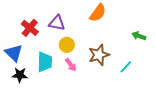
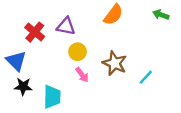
green arrow: (139, 36) -> (161, 15), moved
brown star: (99, 55) -> (115, 63), turned -30
cyan trapezoid: (45, 62) -> (52, 97), moved

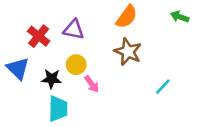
yellow circle: (78, 52) -> (76, 65), moved
brown star: (115, 63) -> (128, 52), moved
black star: (23, 86) -> (52, 79), moved

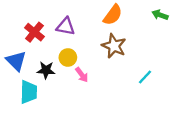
cyan trapezoid: (58, 109) -> (29, 92), moved

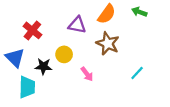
green arrow: (160, 15) -> (139, 12), moved
purple triangle: (66, 26) -> (77, 25), moved
pink arrow: (82, 75) -> (87, 74), moved

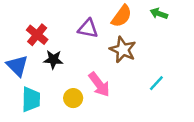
yellow circle: (64, 54) -> (73, 98), moved
black star: (43, 66) -> (53, 60), moved
pink arrow: (87, 74) -> (99, 84), size x1.5

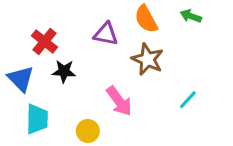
orange semicircle: (122, 16) -> (146, 19), turned 115
yellow circle: (73, 98) -> (88, 131), moved

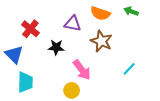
orange semicircle: (146, 19) -> (100, 13), turned -42
black star: (64, 71) -> (56, 47), moved
yellow circle: (88, 131) -> (72, 90), moved

